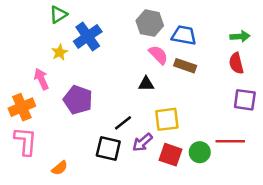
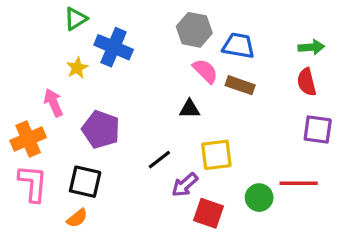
blue cross: (88, 36) -> (114, 47), turned -32
black square: (108, 149) -> (85, 182), moved
red square: (170, 155) -> (208, 213), moved

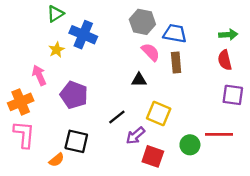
brown rectangle: (240, 85) -> (176, 62), turned 66
yellow square: (216, 155) -> (159, 114), turned 30
black square: (85, 182) -> (76, 141), moved

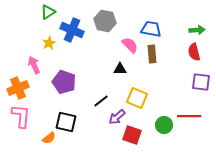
gray hexagon: (142, 22) -> (105, 21), moved

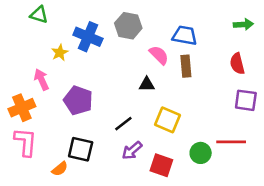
green triangle: (48, 12) -> (39, 15), moved, turned 49
green arrow: (197, 30) -> (243, 24), moved
purple arrow: (117, 117) -> (132, 151), moved

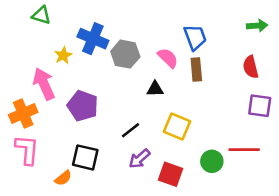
gray hexagon: (128, 26) -> (125, 54), moved
blue trapezoid: (185, 35) -> (195, 37), turned 60
pink arrow: (41, 80) -> (44, 84), size x1.4

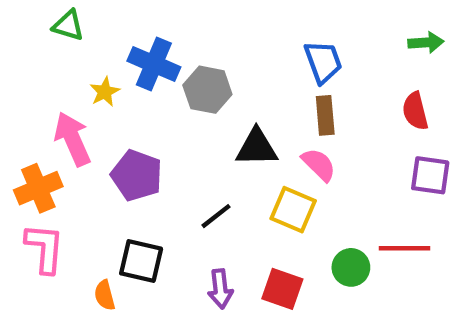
pink semicircle: (168, 58) -> (319, 165), moved
black triangle: (155, 89) -> (257, 148), size x1.5
purple arrow: (140, 159) -> (220, 289), moved, turned -55
orange semicircle: (63, 178) -> (105, 295), turned 114

